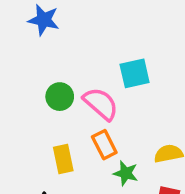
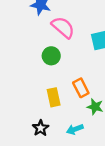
pink semicircle: (101, 104) -> (63, 27), moved

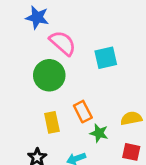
green circle: (51, 56) -> (49, 75), size x1.5

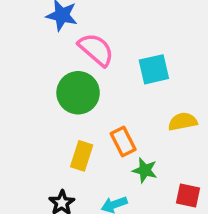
yellow semicircle: (131, 118) -> (183, 122), moved
yellow rectangle: (52, 122) -> (82, 156), turned 30

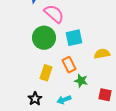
cyan square: (154, 69) -> (74, 38), moved

